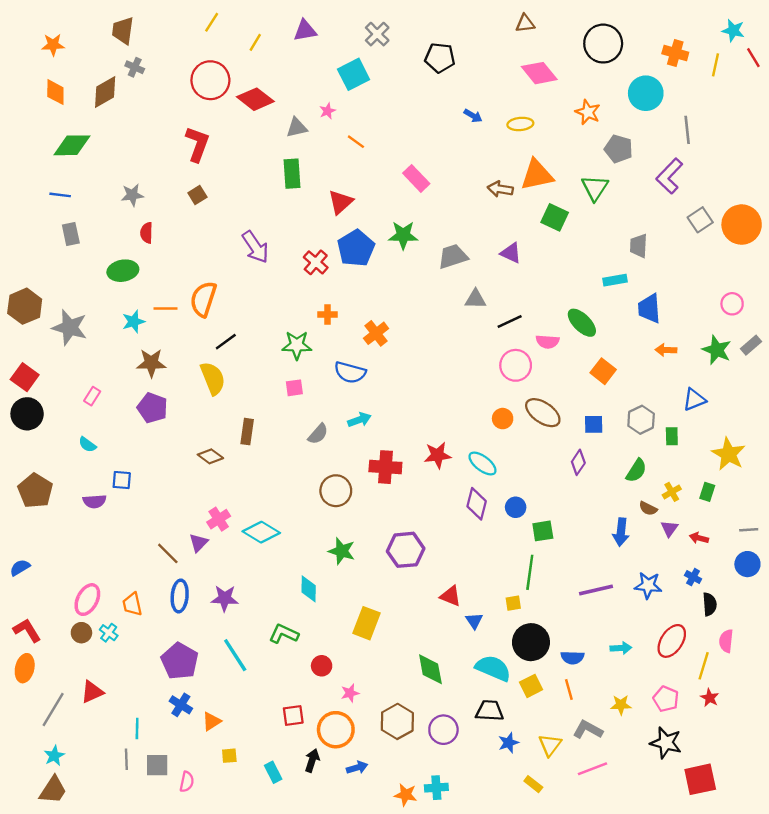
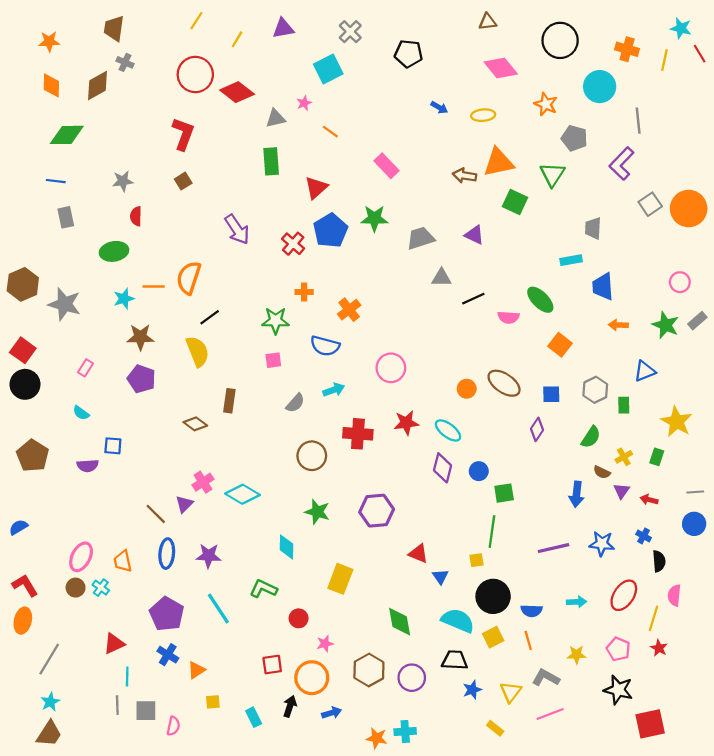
pink circle: (516, 365) -> (391, 368), moved
red triangle: (92, 692) -> (114, 644), moved

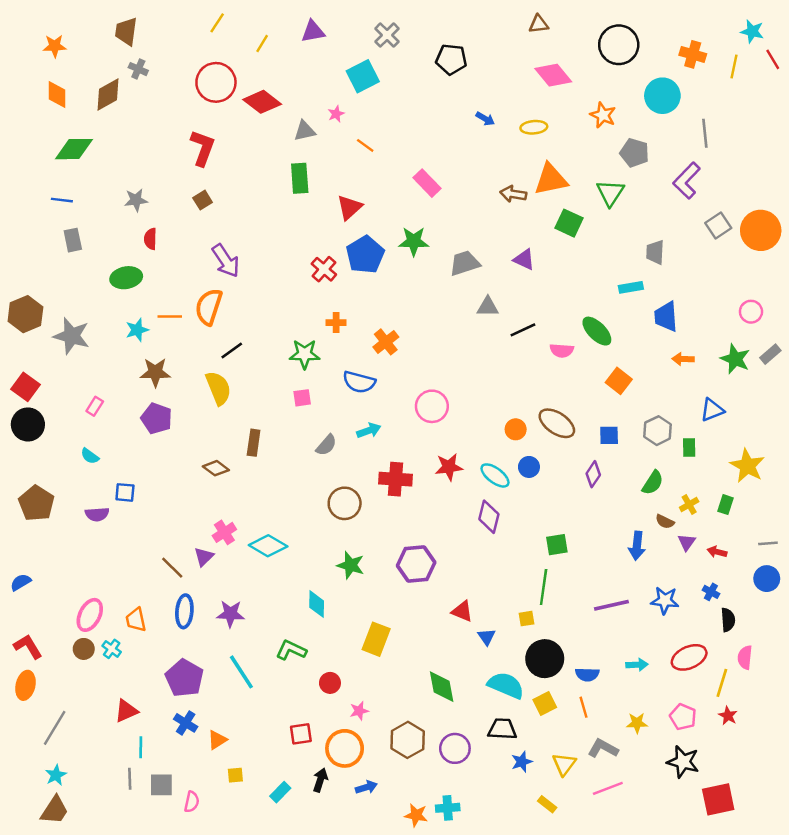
purple arrow: (237, 229) -> (226, 261), moved
blue circle: (479, 471) -> (529, 467), moved
red ellipse: (624, 595) -> (689, 657), turned 32
cyan rectangle: (254, 717) -> (280, 792), turned 72

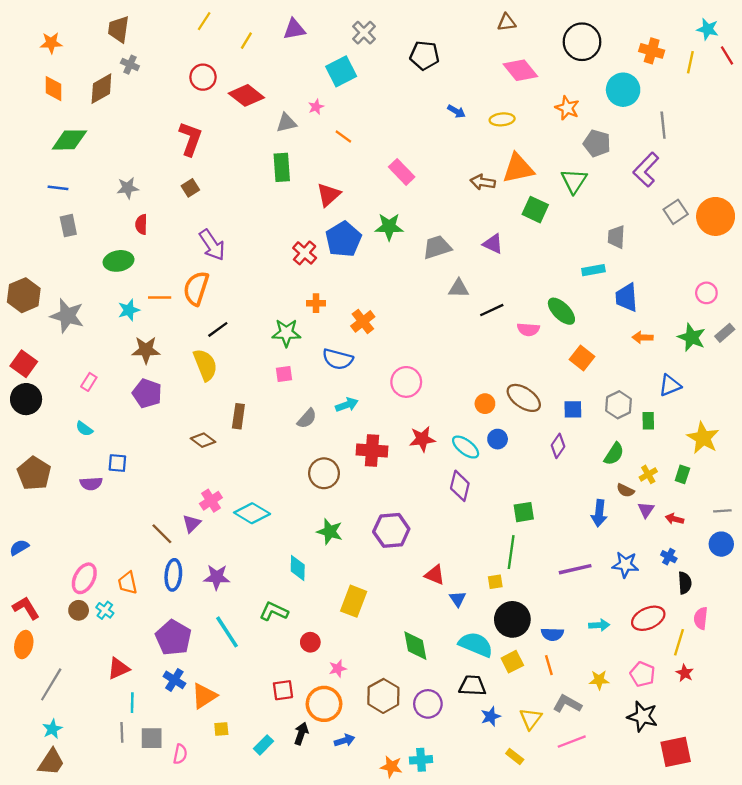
red circle: (216, 82) -> (203, 77), size x0.7
orange triangle: (217, 740) -> (204, 696), size x1.4

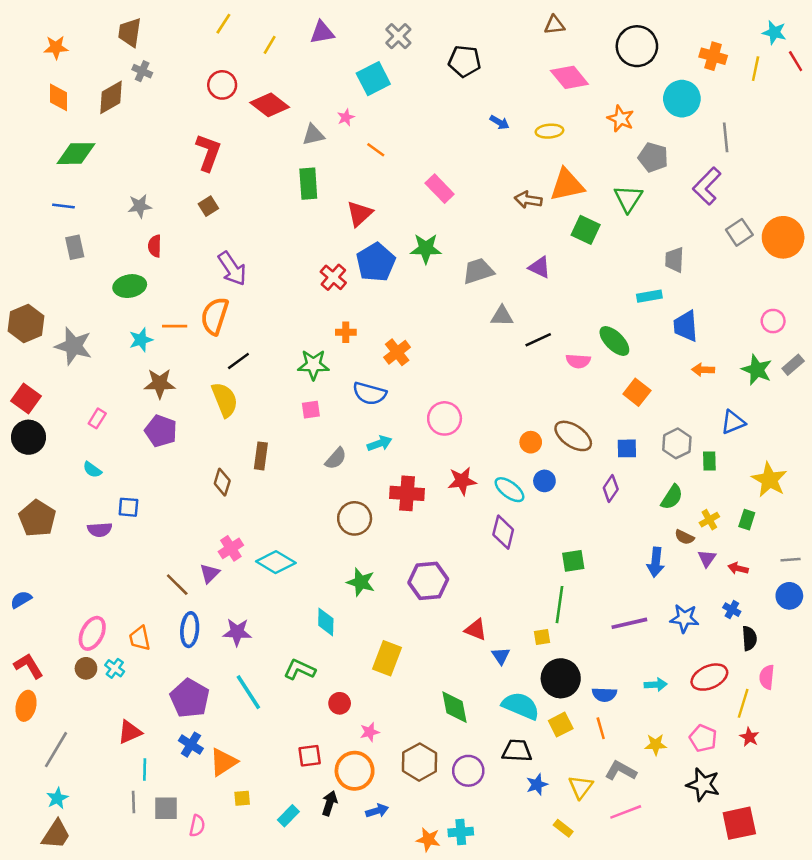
brown diamond: (203, 440) -> (222, 482), turned 70

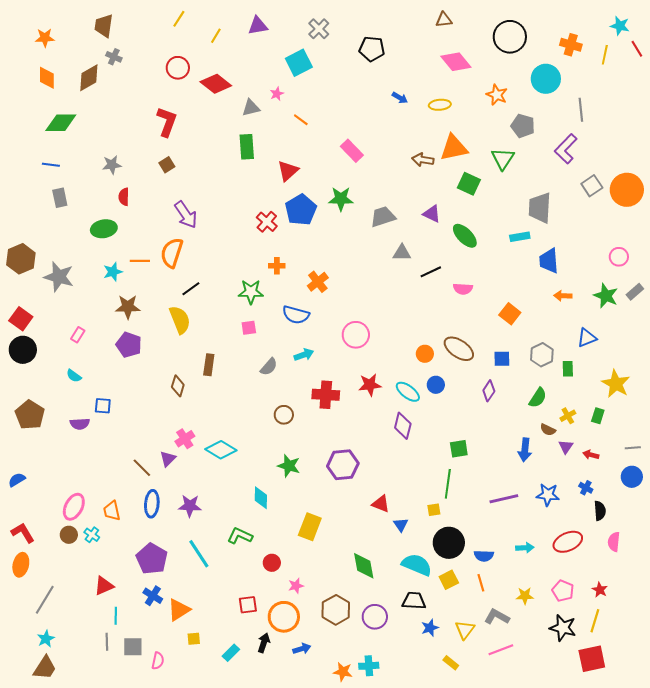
gray trapezoid: (674, 260) -> (540, 208), size x1.5
green ellipse: (614, 341) -> (465, 236), moved
brown circle: (355, 518) -> (284, 415), size x0.7
yellow line: (743, 703) -> (595, 621), moved

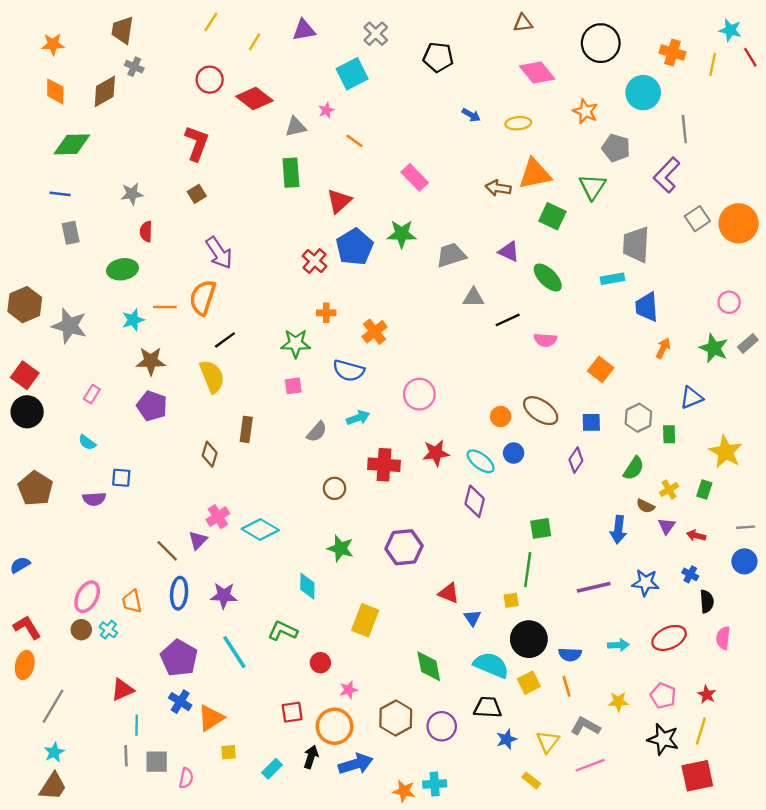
orange arrow: (563, 296) -> (663, 348), turned 114
blue arrow: (302, 649) -> (356, 764), size x1.6

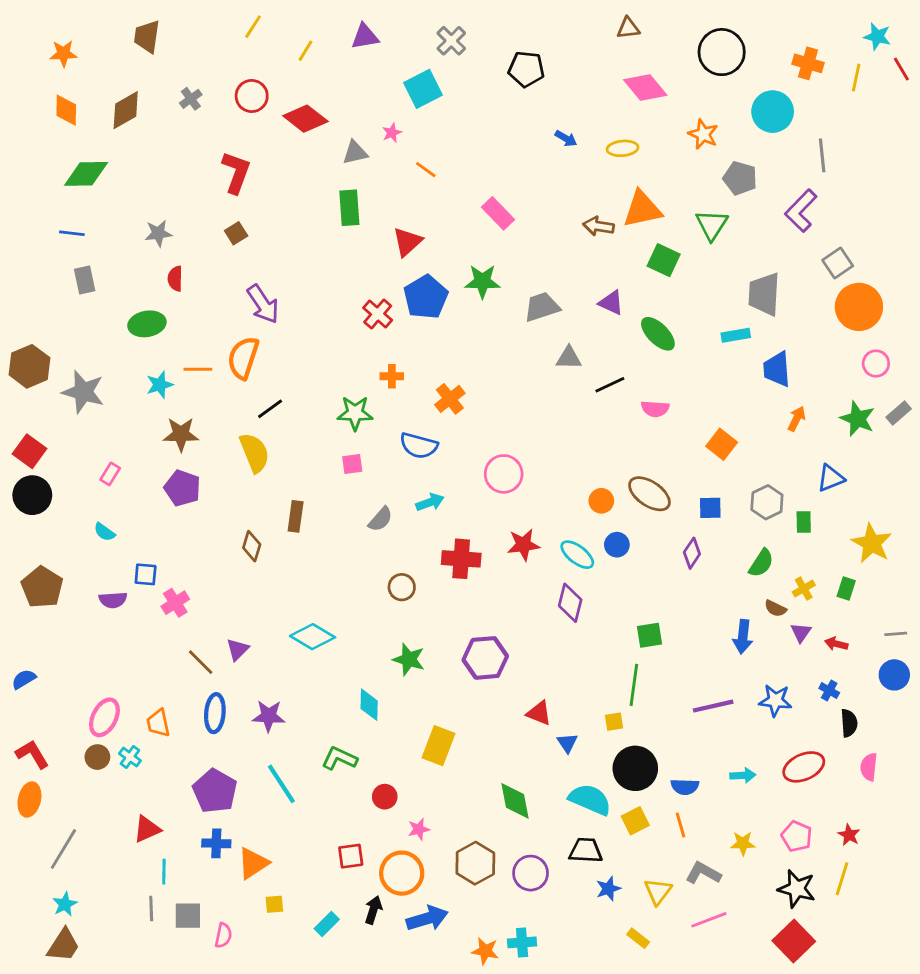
gray cross: (134, 67) -> (191, 99), moved, turned 30
orange circle: (739, 223) -> (859, 307), moved
pink cross: (218, 517) -> (175, 603), moved
blue cross: (180, 702) -> (216, 843), turned -30
red square: (697, 776) -> (794, 941), moved, turned -32

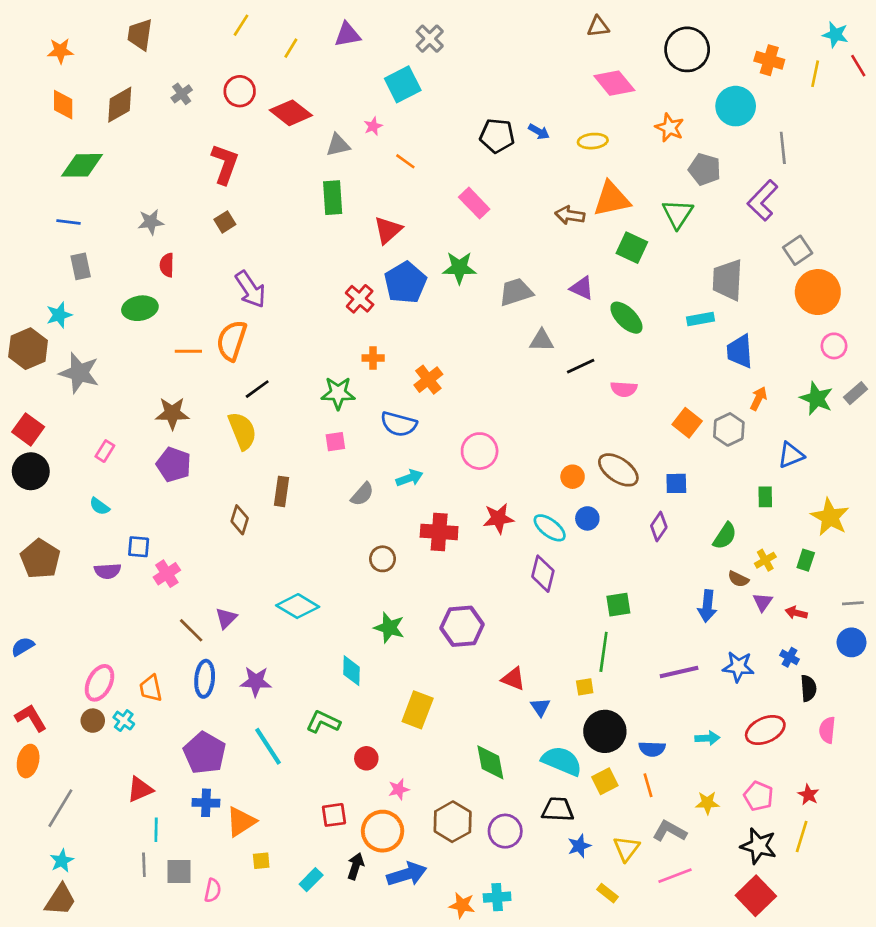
black pentagon: (526, 69) -> (497, 136), moved
cyan star: (160, 385) -> (59, 315), moved
gray hexagon: (767, 502) -> (729, 429), moved

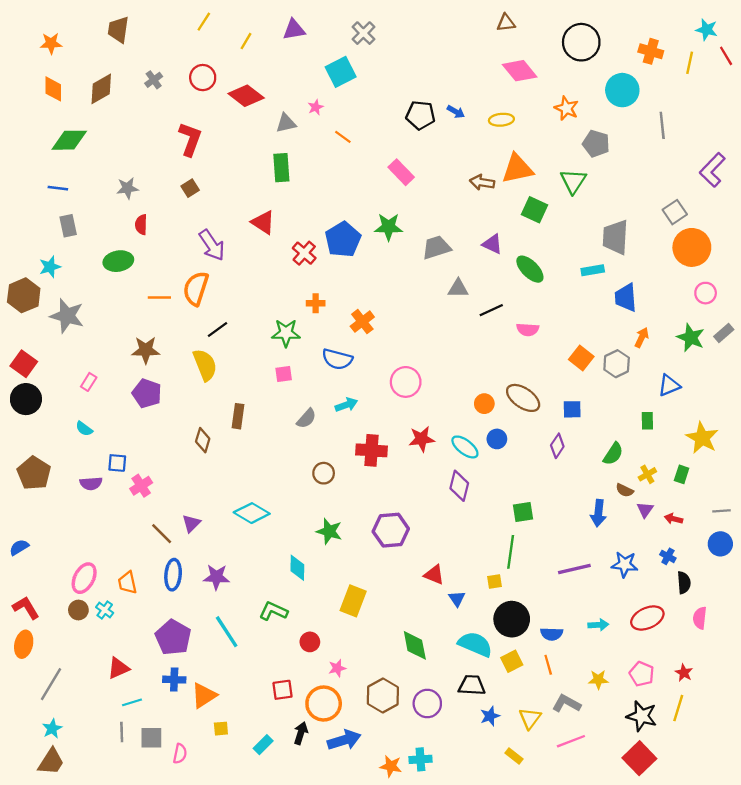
purple L-shape: (763, 200) -> (712, 170), moved
red triangle: (388, 230) -> (263, 222), moved, turned -45
cyan line: (156, 830) -> (132, 702), turned 72

